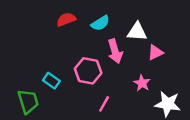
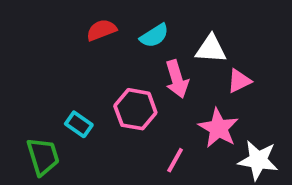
pink star: (142, 83) -> (218, 128), size x1.5
pink line: (104, 104) -> (175, 160), moved

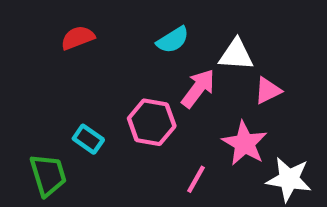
red semicircle: (101, 30) -> (78, 38), moved
pink arrow: (177, 79) -> (198, 88), turned -126

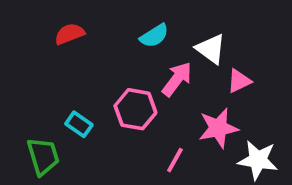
white triangle: (236, 55) -> (211, 49), turned 32
pink star: (245, 143) -> (218, 128), turned 30

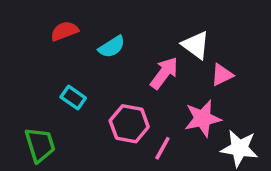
cyan semicircle: (154, 36) -> (112, 47), moved
pink hexagon: (135, 109) -> (129, 124), moved
cyan rectangle: (79, 124) -> (73, 98), moved

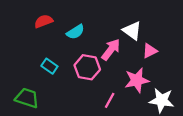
pink hexagon: (129, 124) -> (87, 67), moved
green trapezoid: (40, 145) -> (27, 98), turned -55

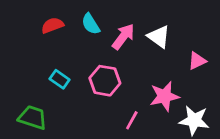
cyan semicircle: (75, 32) -> (91, 24), moved, turned 90
pink arrow: (111, 50) -> (123, 37), moved
pink triangle: (150, 51) -> (197, 61), moved

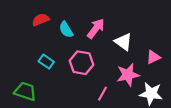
cyan semicircle: (91, 24) -> (66, 30), moved
white triangle: (159, 37) -> (123, 42), moved
pink triangle: (197, 61) -> (153, 57), moved

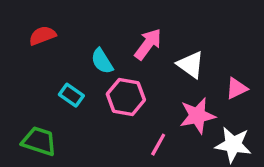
red semicircle: (41, 20) -> (42, 36), moved
cyan semicircle: (66, 30) -> (102, 61), moved

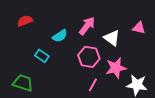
cyan semicircle: (102, 61) -> (60, 36), turned -91
pink triangle: (237, 88) -> (139, 28), moved, turned 40
pink hexagon: (126, 97) -> (89, 57), moved

